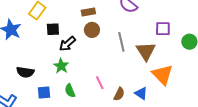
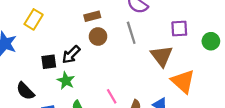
black square: (53, 29) -> (49, 62), moved
gray line: (121, 42) -> (131, 33), moved
black semicircle: (25, 72) -> (25, 91), turned 42

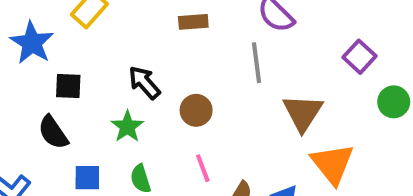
purple square: (179, 29) -> (360, 57), moved, turned 36
brown circle: (98, 37) -> (196, 110), moved
black arrow: (71, 55) -> (144, 83), turned 84
black square: (49, 62) -> (68, 86), moved

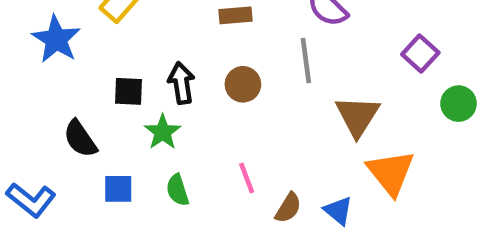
black arrow: (144, 83) -> (181, 83), turned 33
black square: (68, 86) -> (128, 91), moved
brown circle: (196, 110) -> (243, 84), moved

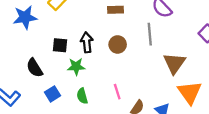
blue star: (56, 39) -> (25, 17), turned 30
green star: (163, 132) -> (76, 67), turned 30
blue square: (118, 189) -> (52, 94), turned -35

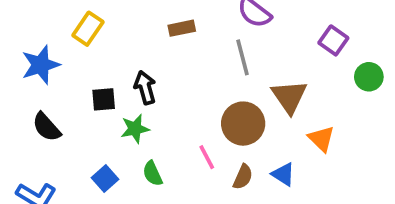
brown circle: (118, 44) -> (243, 124), moved, size x1.5
black semicircle: (35, 68) -> (47, 127), moved
orange triangle: (190, 92) -> (321, 139), size x0.7

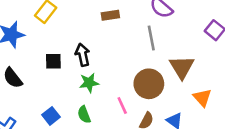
green star: (135, 129) -> (89, 83), moved

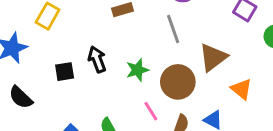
brown triangle: (182, 67) -> (213, 57), turned 32
green star: (89, 83) -> (137, 70), moved

